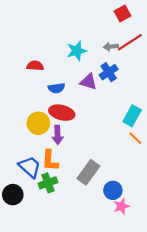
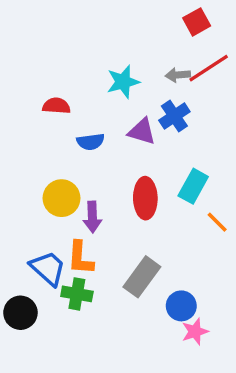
red ellipse: (62, 113) -> (145, 198), moved, turned 75
cyan rectangle: (132, 116) -> (193, 186), moved
green cross: (48, 183) -> (77, 294), turned 30

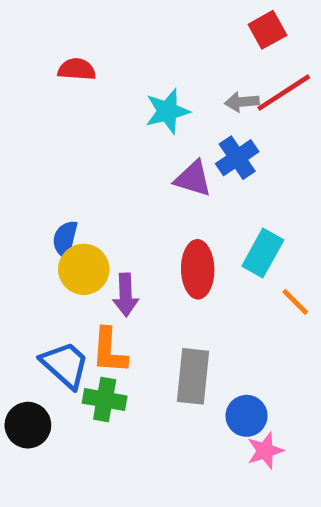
red semicircle: (56, 106) -> (77, 69), moved
blue semicircle: (91, 142) -> (65, 239), moved, turned 112
gray rectangle: (142, 277) -> (193, 376), turned -30

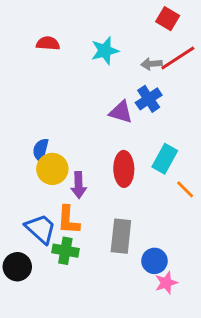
red square: (267, 30) -> (168, 19), turned -30
cyan star: (167, 111) -> (105, 51), moved

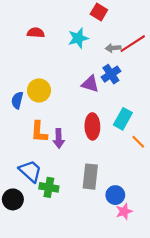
red square: (168, 19) -> (99, 12), moved
blue semicircle: (41, 150) -> (17, 100), moved
yellow circle: (52, 169) -> (39, 90), moved
orange L-shape: (68, 220) -> (39, 132), moved

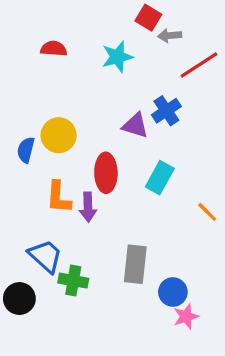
gray arrow: (113, 48) -> (170, 36), moved
cyan rectangle: (123, 119) -> (160, 178), moved
red ellipse: (92, 126) -> (106, 173), moved

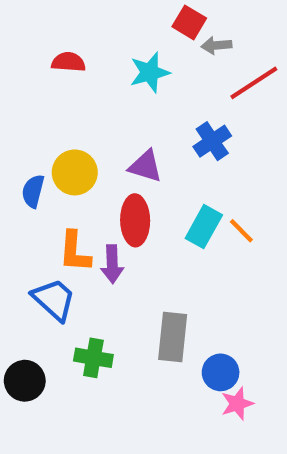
purple triangle: (135, 125) -> (146, 166), moved
orange line: (207, 212) -> (241, 231), moved
blue trapezoid: (46, 256) -> (54, 299), moved

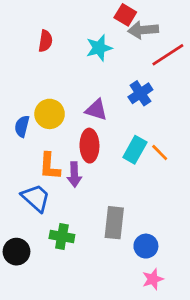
gray arrow: (216, 45) -> (143, 30), size x1.5
red semicircle: (68, 62) -> (45, 41), turned 95
pink star: (237, 404) -> (153, 279), moved

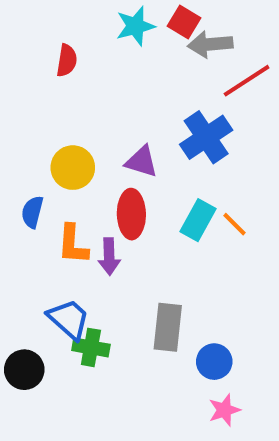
cyan star: (99, 48) -> (135, 26), moved
blue cross: (140, 93) -> (206, 137), size x1.4
blue semicircle: (22, 126) -> (32, 212), moved
blue trapezoid: (36, 198) -> (69, 319), moved

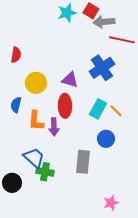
red semicircle: (67, 60) -> (16, 55), moved
red line: (247, 81) -> (122, 40), turned 45
blue circle: (214, 362) -> (106, 139), moved

